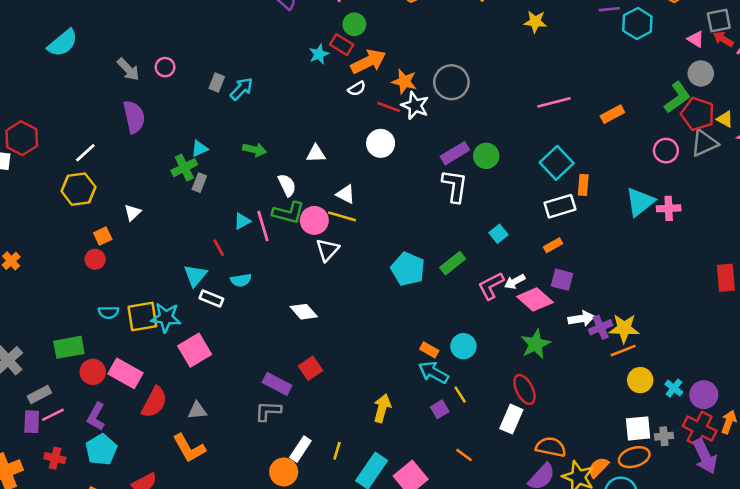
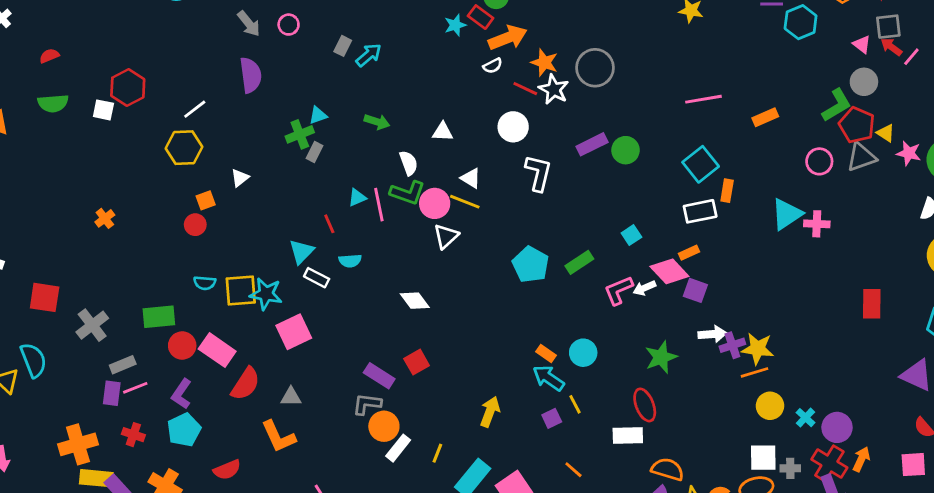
white L-shape: (455, 186) -> (538, 173), moved
pink diamond: (535, 299) -> (669, 271), moved
white rectangle: (511, 419) -> (628, 436), turned 60
orange circle: (284, 472) -> (384, 426), moved

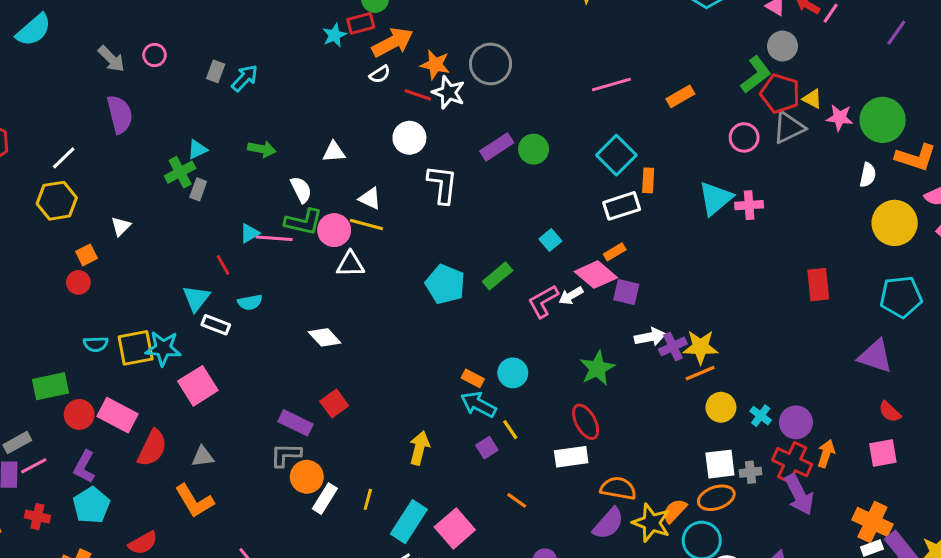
red rectangle: (481, 17) -> (361, 23), turned -45
pink line: (379, 205) -> (274, 238), turned -68
white triangle: (446, 236) -> (350, 264), turned 48

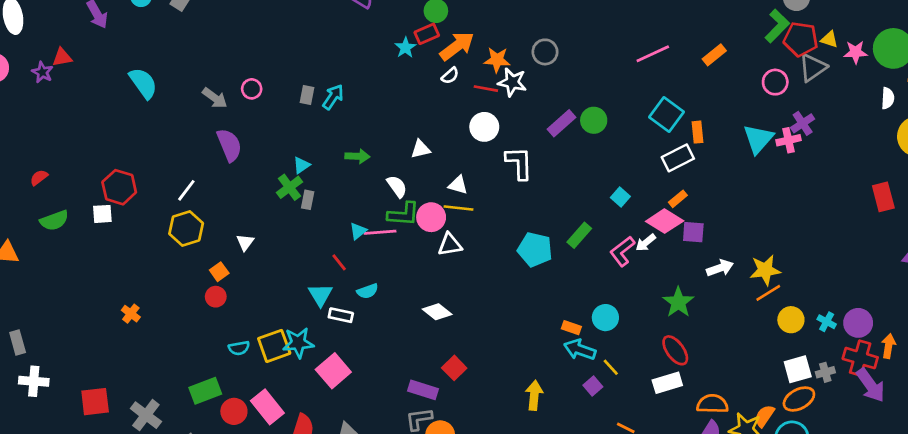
cyan semicircle: (34, 30) -> (143, 83), turned -76
gray circle: (491, 64) -> (545, 52), size x0.7
red rectangle: (818, 285) -> (883, 197), moved
purple cross: (673, 347) -> (803, 123), moved
pink rectangle: (117, 415) -> (267, 407), turned 32

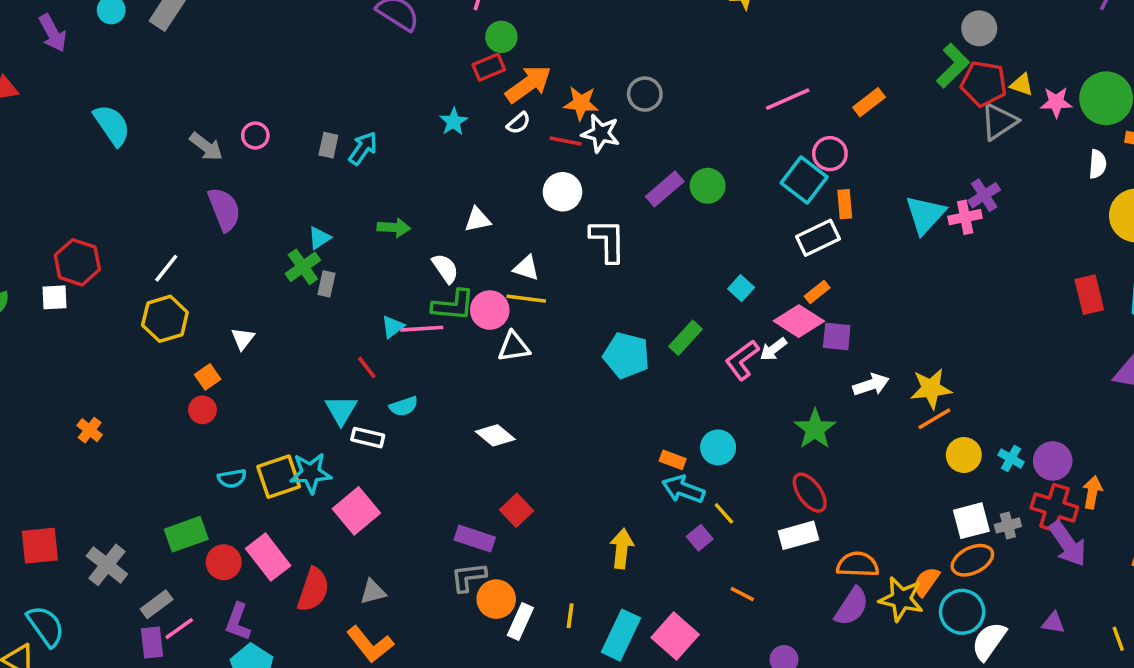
cyan star: (405, 48) -> (454, 122), moved
pink circle: (775, 82) -> (830, 154), moved

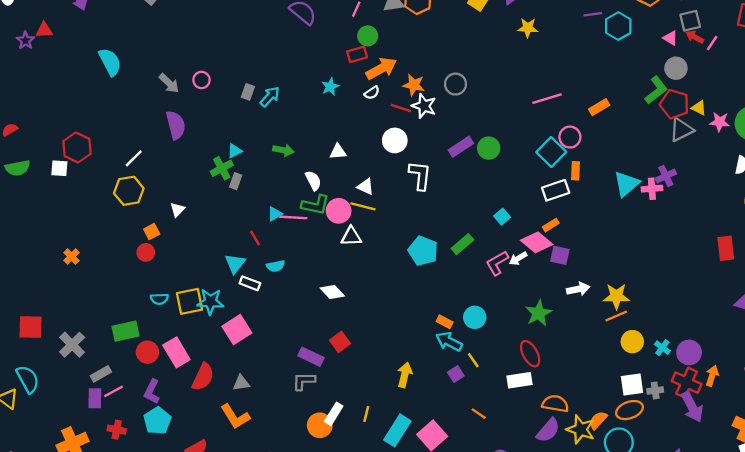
orange circle: (496, 599) -> (320, 425), moved

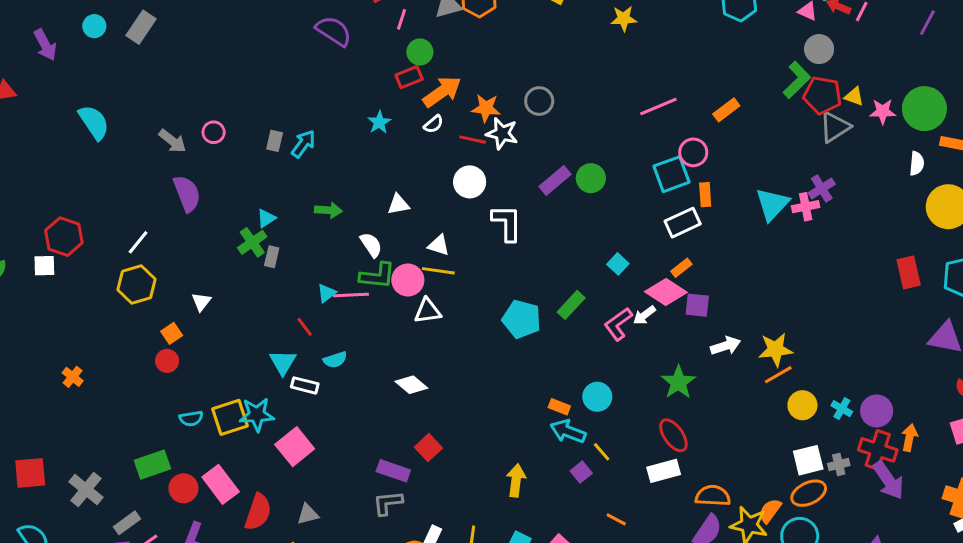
cyan square: (551, 152) -> (672, 174), turned 32

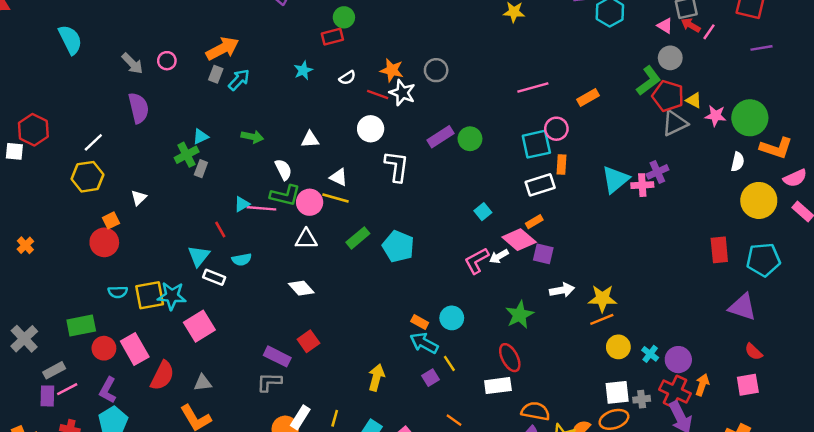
purple line: (927, 23) -> (762, 48), turned 45
orange arrow: (442, 92) -> (223, 49), moved
green rectangle: (571, 305) -> (358, 238), moved
white triangle: (428, 311) -> (306, 239), moved
red circle: (167, 361) -> (104, 242), size x1.5

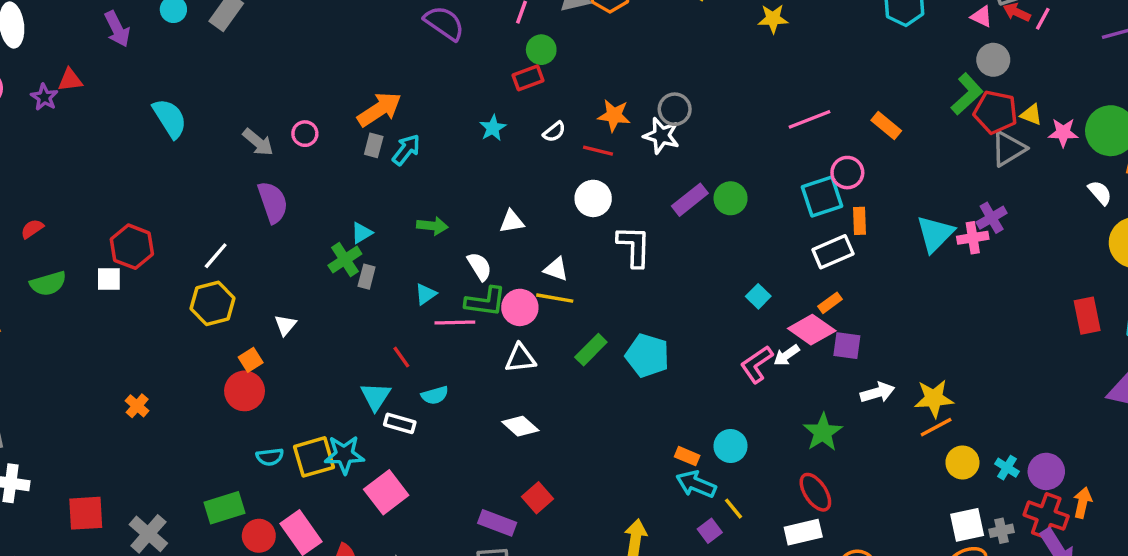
white star: (402, 93) -> (661, 136), moved
orange rectangle: (588, 98) -> (886, 126), turned 75
white semicircle: (738, 162) -> (1100, 193), turned -48
cyan triangle: (242, 204) -> (426, 294), moved

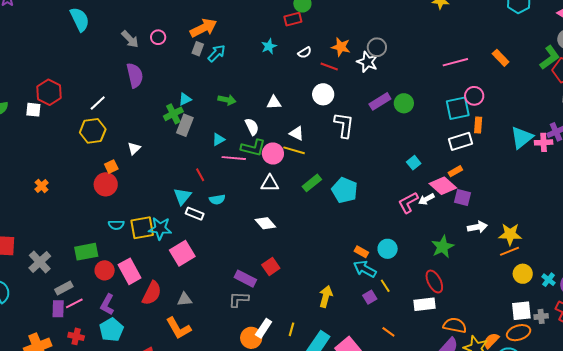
orange rectangle: (886, 126) -> (501, 58), moved
gray rectangle: (367, 277) -> (185, 125), size x1.5

